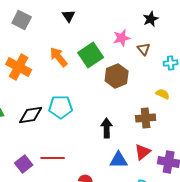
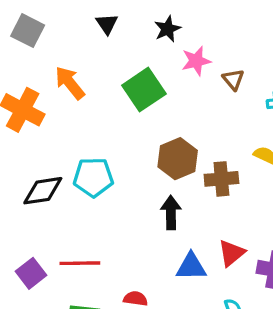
black star: (151, 19) -> (168, 29), moved
orange arrow: (59, 57) -> (70, 83), moved
brown hexagon: (117, 76) -> (178, 159), moved
brown cross: (146, 118) -> (221, 179), moved

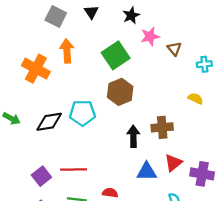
gray square: (28, 31) -> (56, 17), moved
orange arrow: (70, 83) -> (67, 51), turned 35
brown hexagon: (178, 159) -> (120, 92), moved
brown cross: (221, 179) -> (162, 127), moved

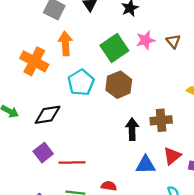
pink star: (150, 36) -> (145, 40), moved
cyan pentagon: (82, 113) -> (81, 82), moved, turned -30
purple square: (41, 176) -> (43, 153), moved

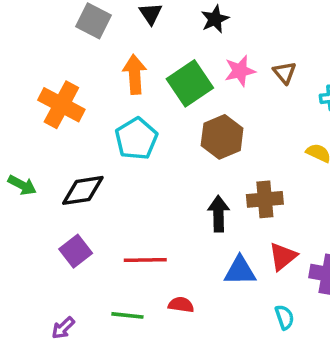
orange arrow: (65, 44) -> (135, 74), moved
brown hexagon: (119, 85) -> (222, 137), moved
red line: (72, 163) -> (145, 260), moved

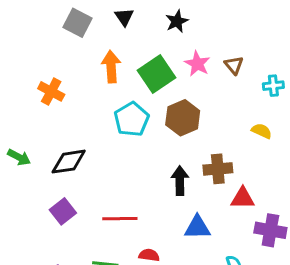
pink star: (240, 71) -> (197, 64), turned -30
orange cross: (61, 105) -> (51, 91), size x0.7
cyan pentagon: (136, 139) -> (132, 119), moved
red triangle: (283, 257) -> (243, 198), moved, turned 40

